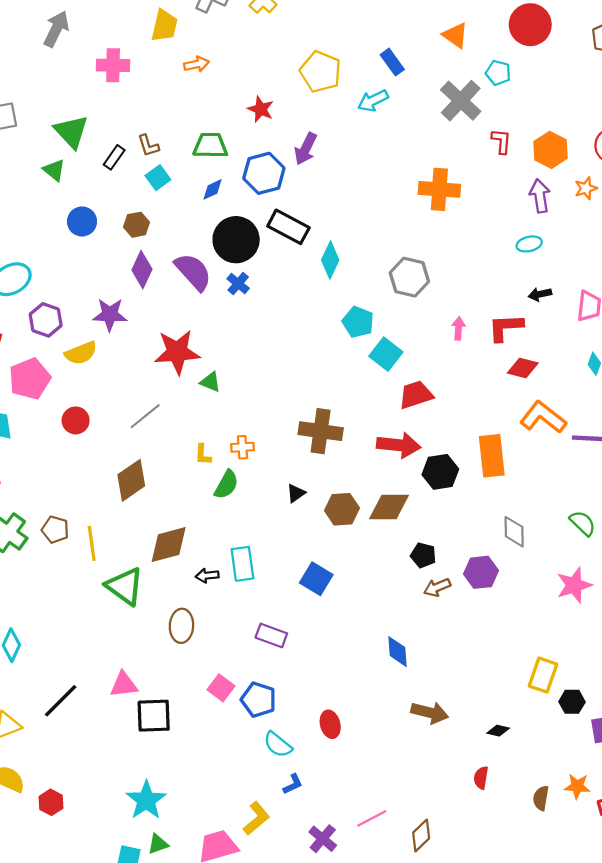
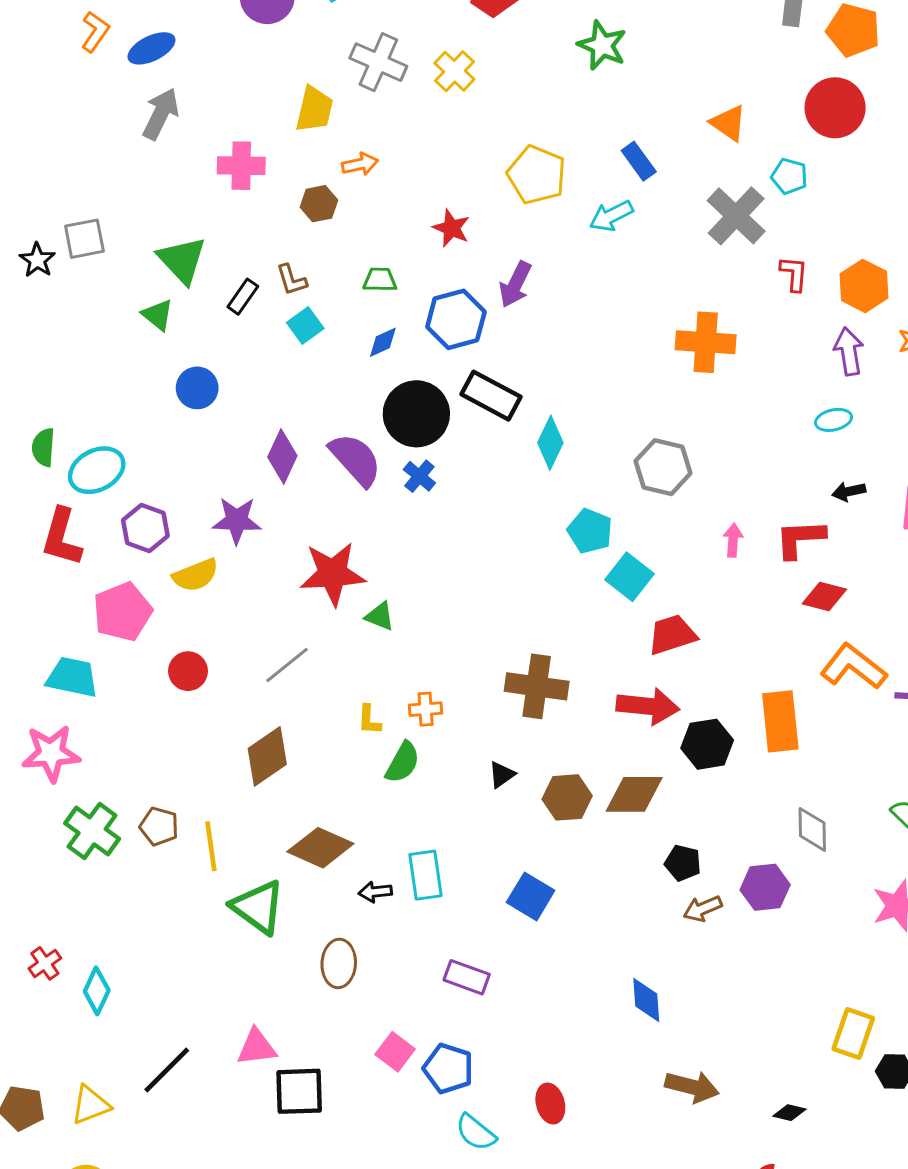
green trapezoid: (210, 146) -> (380, 280), size x0.7
brown hexagon: (137, 225) -> (319, 204), moved
brown diamond: (169, 545) -> (320, 848), turned 39

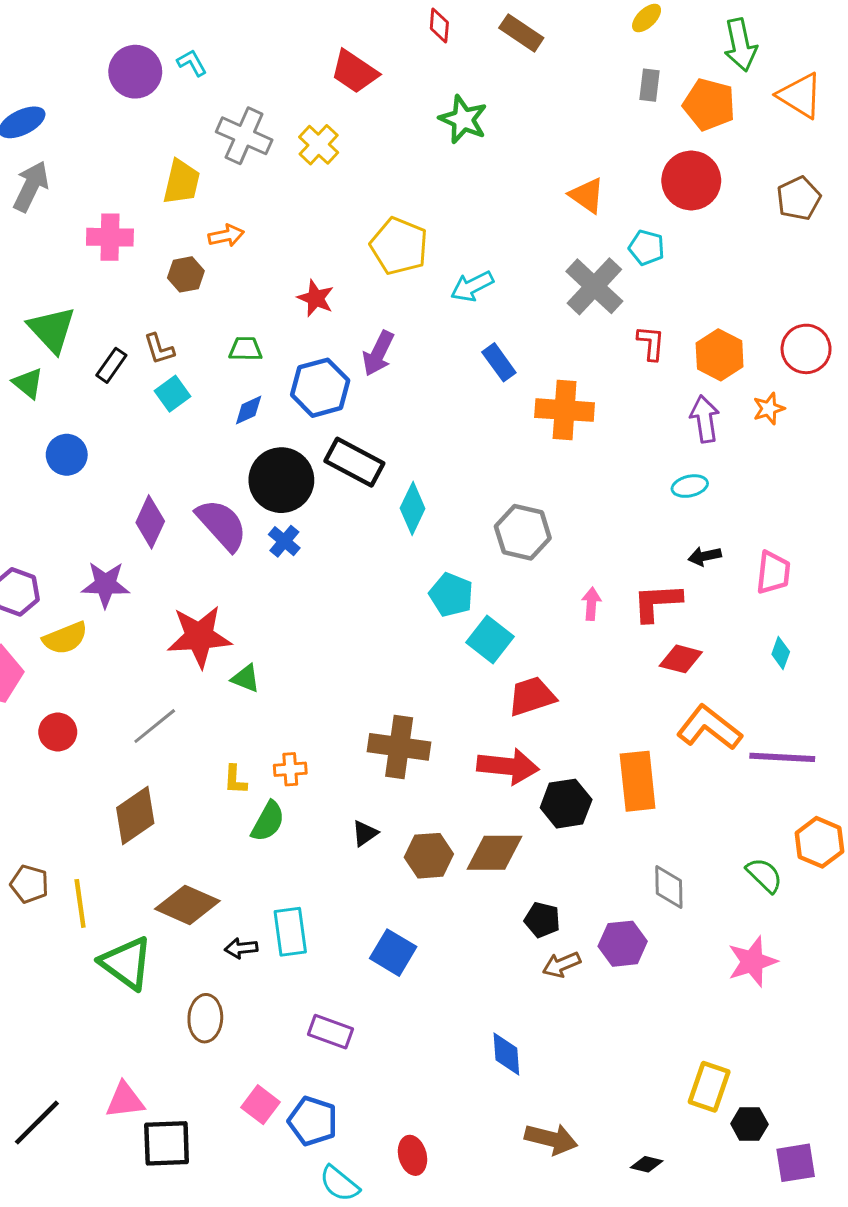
blue rectangle: (639, 161) -> (499, 362), moved

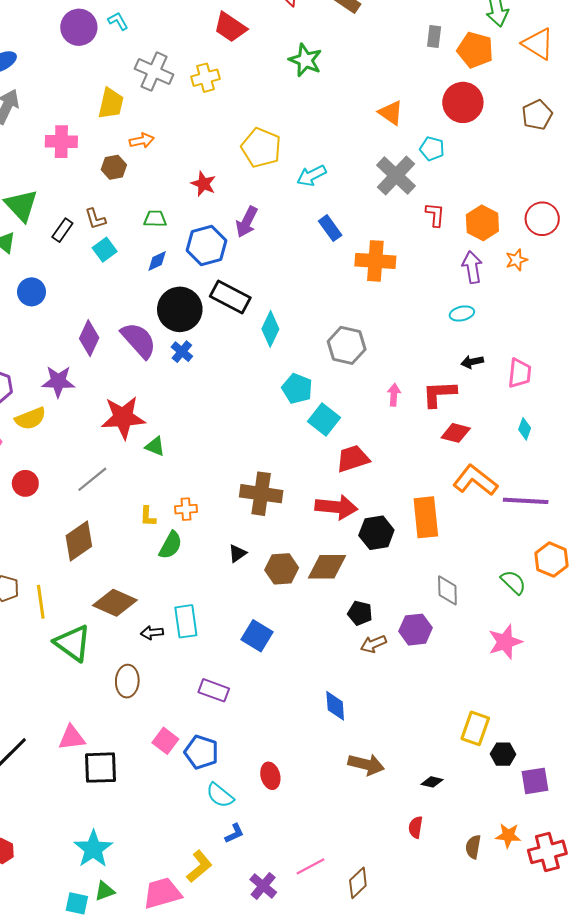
yellow cross: (319, 145) -> (206, 78), turned 32

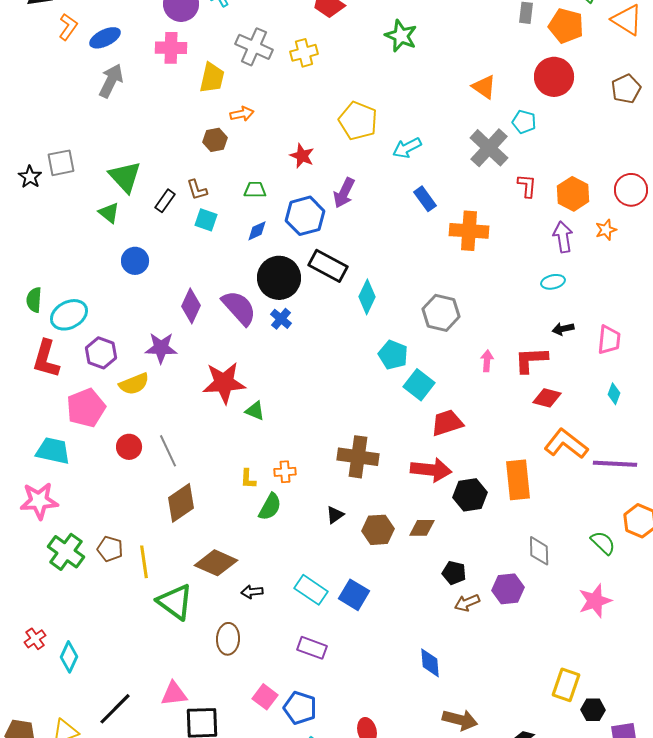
pink cross: (61, 142) -> (171, 48), moved
cyan square: (105, 250) -> (206, 220), turned -35
gray line: (92, 479) -> (168, 451), moved, turned -76
brown diamond: (327, 567) -> (422, 528), size x0.7
cyan rectangle: (186, 621) -> (311, 590), moved, turned -48

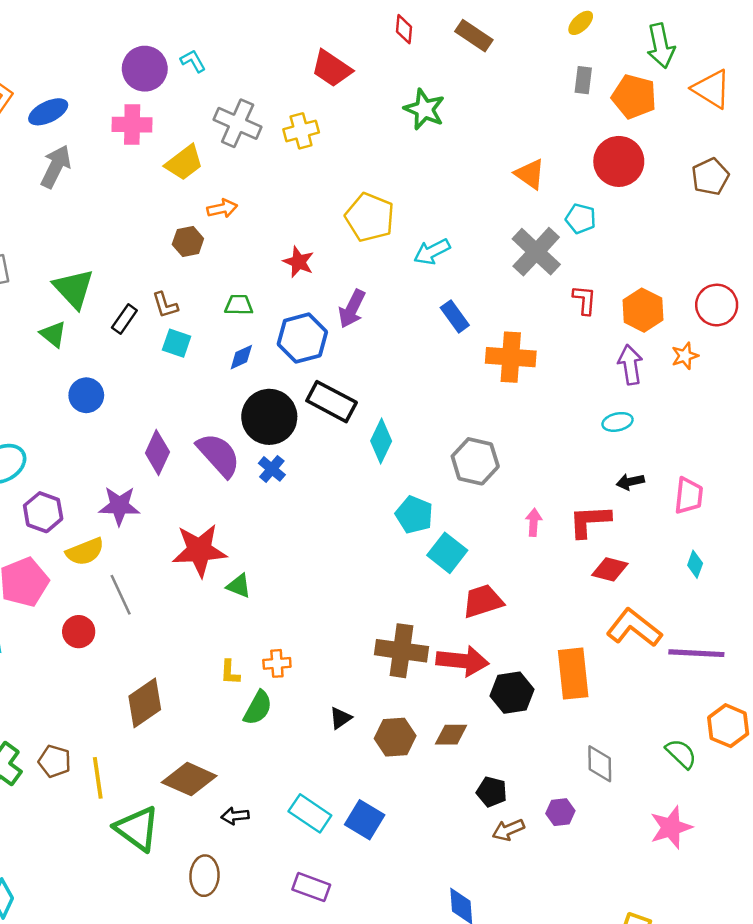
yellow trapezoid: (212, 78) -> (184, 163), turned 40
gray line: (168, 451) -> (121, 595), moved
brown cross: (358, 457) -> (401, 651), moved
purple hexagon: (508, 589) -> (560, 812), size x0.7

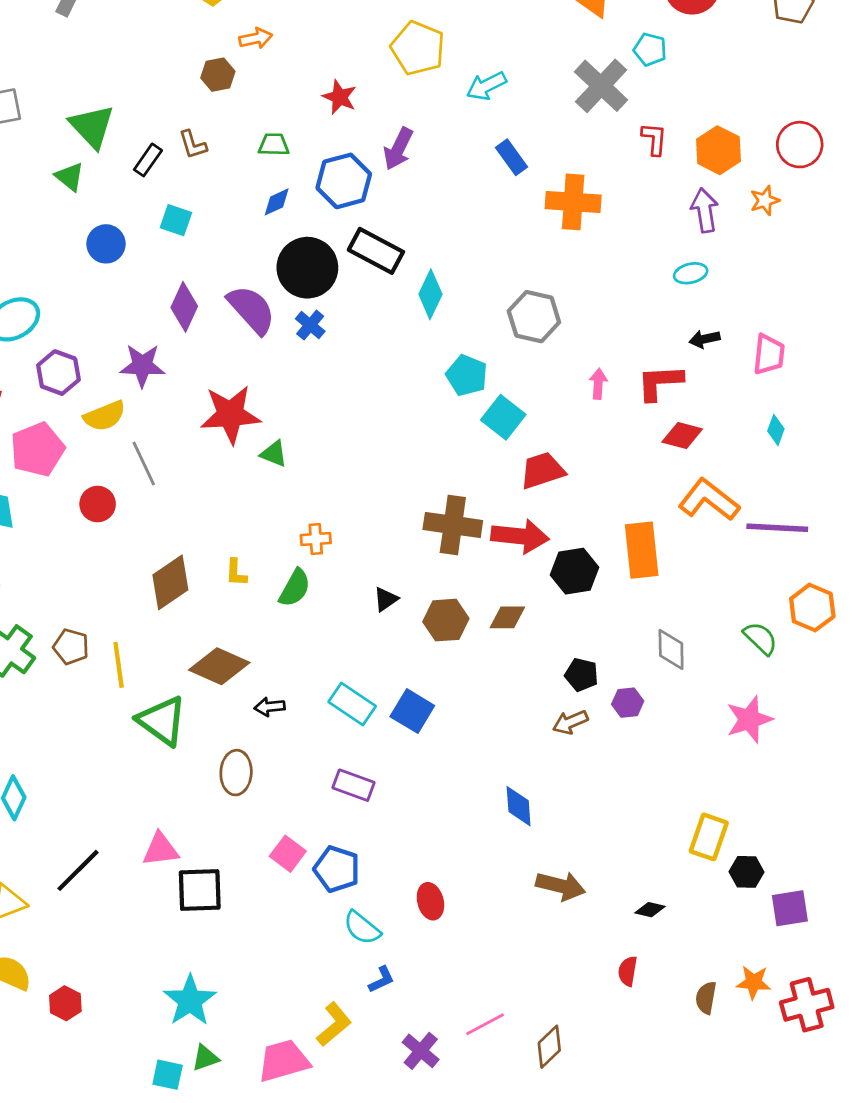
cyan square: (177, 343) -> (176, 220), moved
yellow L-shape: (230, 672) -> (236, 573), moved
black pentagon: (492, 792) -> (582, 675), moved

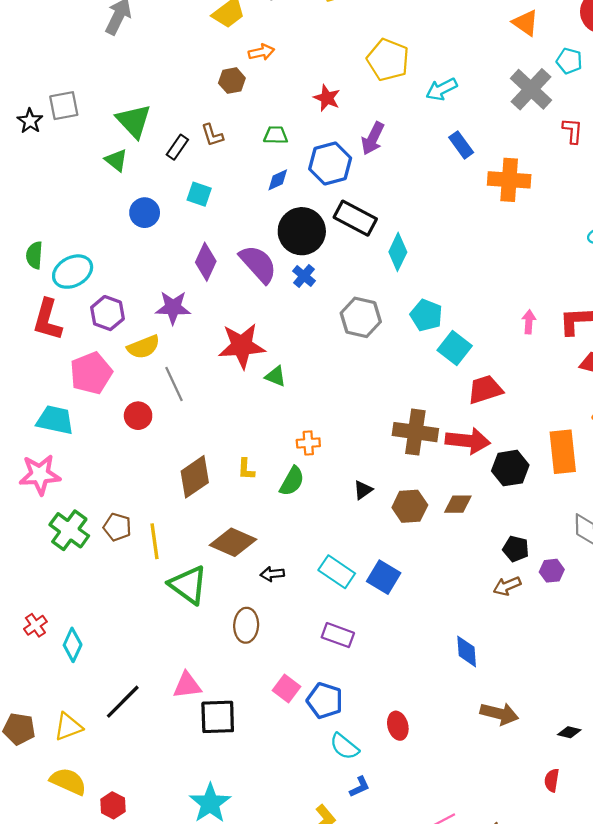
gray hexagon: (534, 317) -> (361, 317), moved

